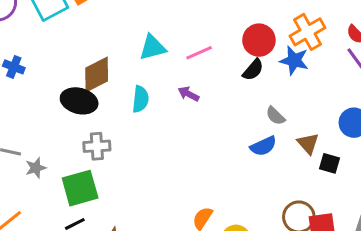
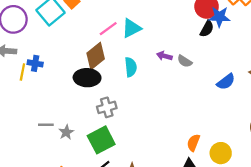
pink line: (199, 53) -> (108, 29), moved
blue star: (294, 60) -> (219, 17), moved
gray semicircle: (275, 116) -> (185, 61), moved

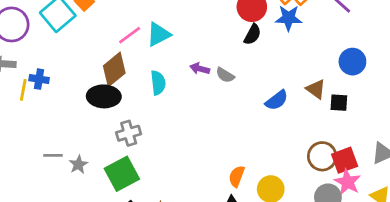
blue star: (219, 17) -> (289, 18), moved

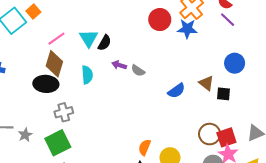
cyan triangle: (159, 34) -> (89, 38), turned -36
black semicircle: (252, 34) -> (105, 43), moved
pink line: (130, 35) -> (56, 39), moved
brown diamond: (114, 69) -> (54, 64), turned -35

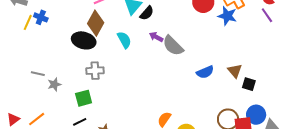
blue circle: (235, 63) -> (256, 115), moved
gray semicircle: (138, 70) -> (173, 46), size x1.6
cyan semicircle: (87, 75) -> (124, 40), turned -36
green square: (58, 143) -> (84, 98), size x0.7

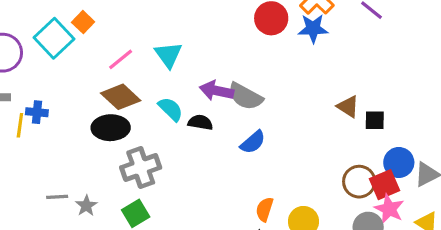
black semicircle: (147, 13) -> (200, 122), moved, turned -105
brown diamond: (96, 23) -> (121, 97), turned -60
purple arrow: (156, 37) -> (217, 91), size x1.5
gray cross: (95, 71) -> (141, 167), size x1.4
blue semicircle: (205, 72) -> (253, 142), moved

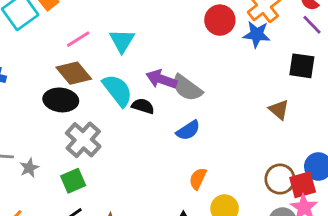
cyan semicircle: (171, 109) -> (118, 90), size x1.4
black square: (375, 120) -> (302, 66), moved, size x1.4
gray cross: (141, 167) -> (83, 140), turned -36
orange semicircle: (265, 209) -> (198, 179), moved

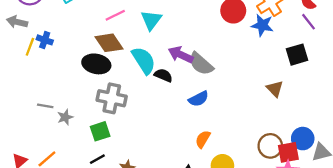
black square: (302, 66) -> (297, 55), turned -30
gray cross: (83, 140) -> (112, 98), turned -36

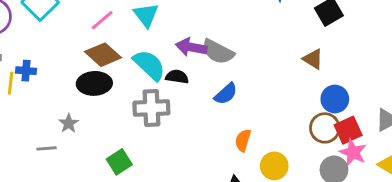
gray cross: (112, 98) -> (151, 108), moved
gray star: (65, 117) -> (69, 123), moved
blue circle: (303, 139) -> (335, 99), moved

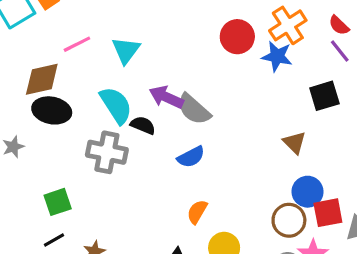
brown diamond: (103, 55) -> (42, 79), moved, turned -68
red square: (348, 130) -> (328, 213), moved

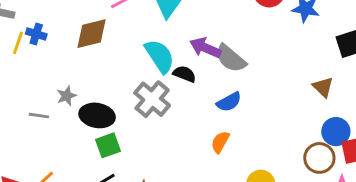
black ellipse: (52, 110) -> (97, 115), moved
gray cross: (107, 152) -> (152, 99), turned 30
orange semicircle: (197, 212) -> (220, 142), moved

